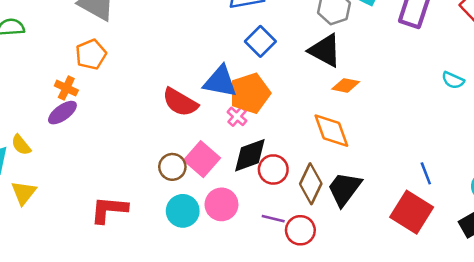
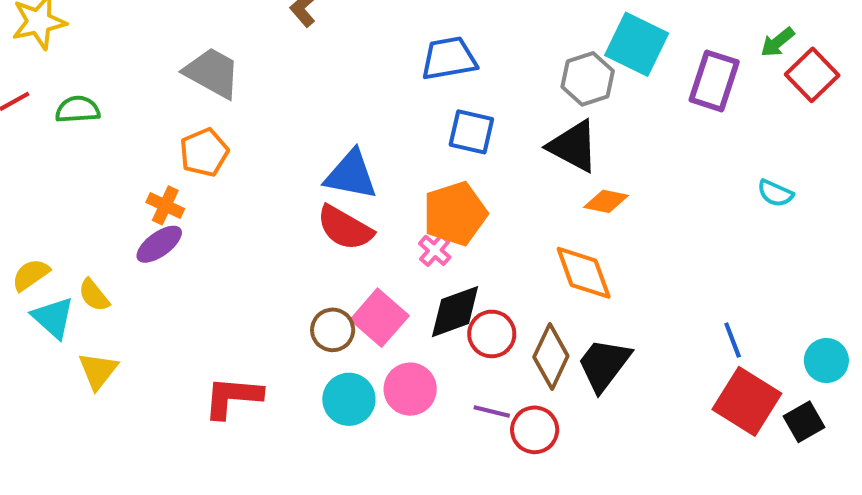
blue square: (260, 41) -> (471, 132), turned -32
blue triangle: (220, 82) -> (351, 175), moved
red square: (412, 212) -> (747, 401), moved

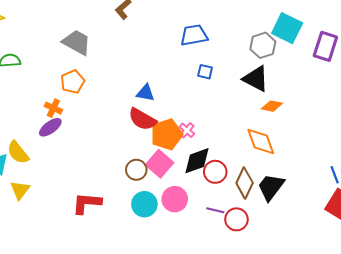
blue square: (471, 132) -> (205, 72), size x0.7
blue triangle: (351, 175) -> (145, 93), size x0.7
orange pentagon: (455, 214) -> (167, 134), moved
yellow semicircle: (94, 295) -> (18, 153), size x1.4

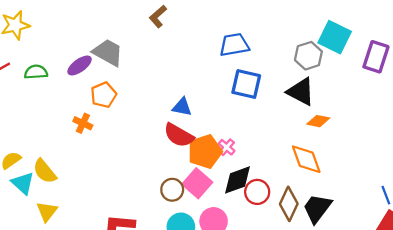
blue square: (205, 72) -> (246, 84), size x1.8
purple ellipse: (50, 127) -> (80, 65), moved

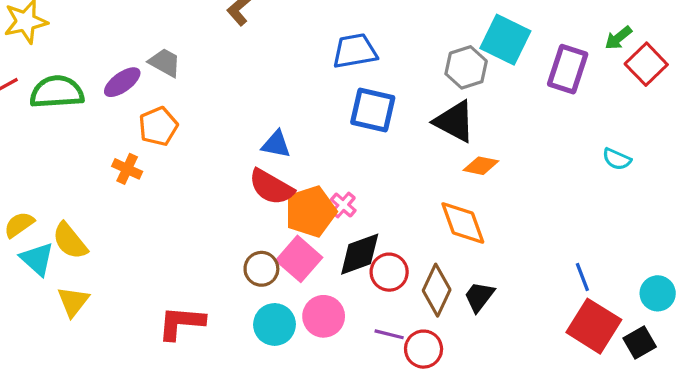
gray trapezoid: (108, 52) -> (165, 62), size x0.7
green semicircle: (36, 72) -> (57, 92), size x1.5
black trapezoid: (317, 208) -> (479, 297), size x0.7

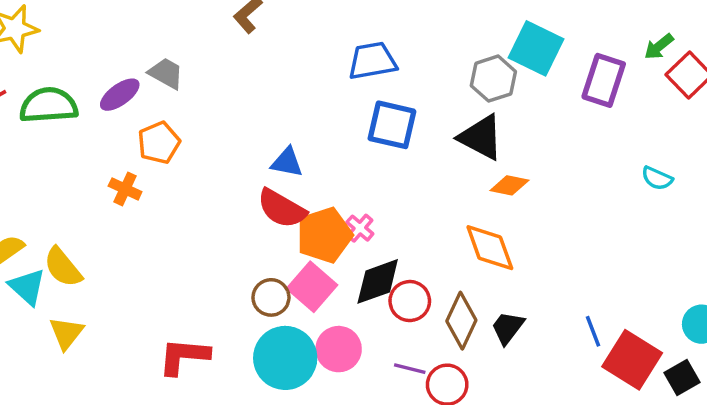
blue line: (582, 277) -> (593, 331), moved
cyan circle: (274, 324) -> (285, 358), size x1.4

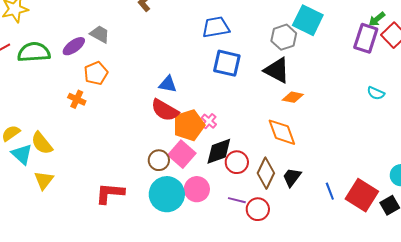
purple rectangle: (604, 80) -> (366, 38), moved
blue line: (593, 331) -> (330, 191), moved

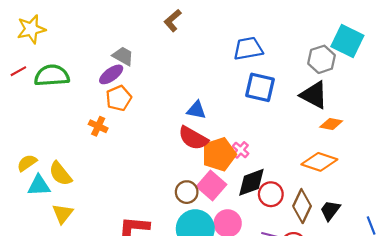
purple ellipse: (74, 46) -> (111, 74), moved
orange diamond: (282, 132) -> (319, 162), turned -52
cyan triangle: (22, 154) -> (39, 186), turned -45

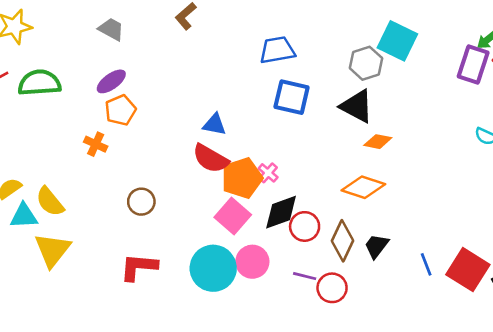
gray trapezoid: (123, 56) -> (111, 29), moved
brown circle: (187, 192) -> (141, 202), moved
yellow triangle: (63, 214) -> (52, 250), size x1.4

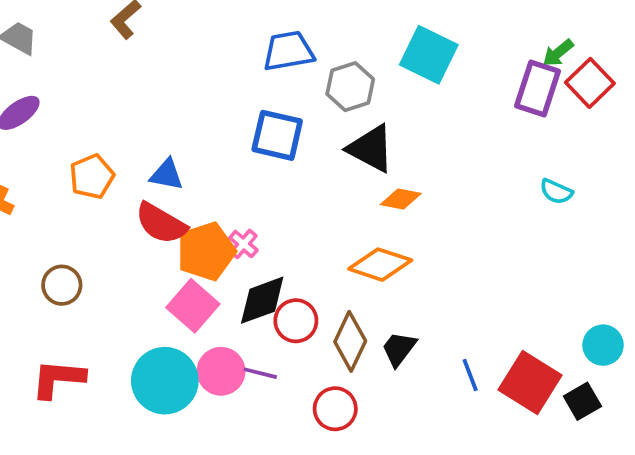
blue trapezoid: (277, 50) -> (288, 51), moved
gray hexagon: (366, 63) -> (350, 87), moved
orange pentagon: (120, 110) -> (92, 177), moved
purple line: (305, 276) -> (260, 373), moved

